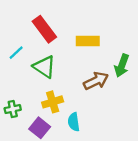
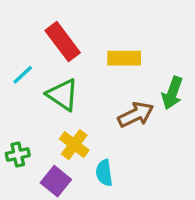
yellow cross: (53, 102) -> (74, 145), turned -36

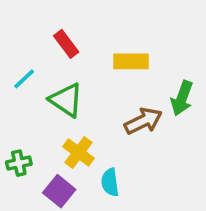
red rectangle: (63, 42) -> (66, 44), size x0.7

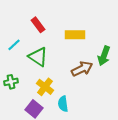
green cross: (19, 163) -> (11, 82), moved

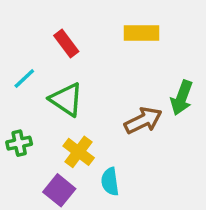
yellow rectangle: (75, 35) -> (141, 33), moved

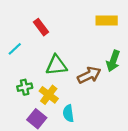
yellow rectangle: (141, 33) -> (107, 21), moved
green triangle: (66, 99) -> (56, 65), moved, turned -40
green cross: (19, 143) -> (25, 87), moved

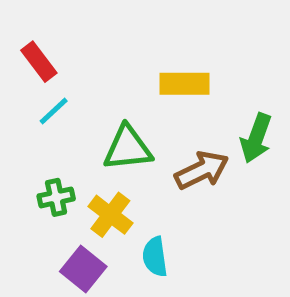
yellow rectangle: (107, 21) -> (185, 84), moved
red rectangle: (41, 27) -> (39, 62), moved
cyan line: (15, 49) -> (54, 111), moved

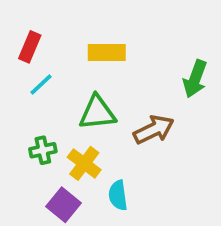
red rectangle: (39, 62) -> (30, 47), turned 60
yellow rectangle: (185, 84) -> (107, 53), moved
green arrow: (256, 138) -> (195, 79), moved

